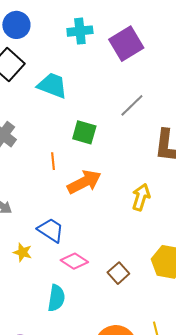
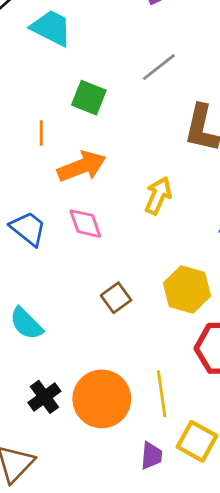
pink diamond: (74, 261) -> (85, 224), moved, turned 32
cyan semicircle: (56, 298) -> (26, 324), turned 120

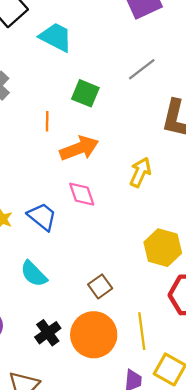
blue trapezoid: (28, 229) -> (42, 217), moved
brown square: (116, 298) -> (100, 286), moved

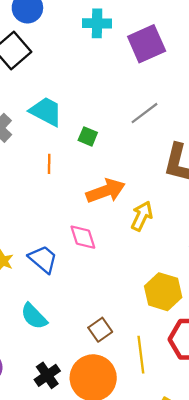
cyan trapezoid: (56, 37) -> (46, 111), moved
green square: (85, 93) -> (88, 136), size x0.7
orange arrow: (79, 148) -> (106, 191), moved
yellow line: (142, 331) -> (141, 355), moved

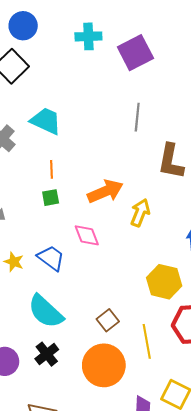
gray line: (144, 113) -> (137, 117), turned -44
green square: (88, 136) -> (51, 198), moved, turned -30
cyan semicircle: (34, 316) -> (46, 311), size x1.4
black cross: (47, 375) -> (47, 354), moved

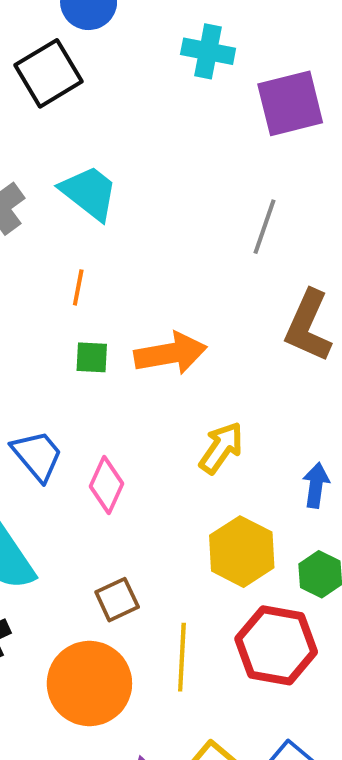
green square: (51, 198) -> (92, 357), moved
yellow arrow: (140, 213) -> (221, 448), moved
pink diamond: (87, 235) -> (107, 485), moved, turned 32

